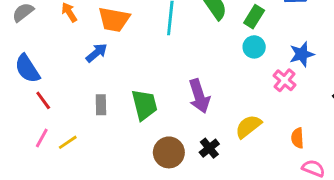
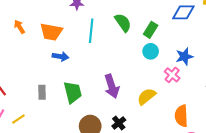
blue arrow: (97, 53) -> (60, 56), moved, turned 49
yellow semicircle: (248, 126) -> (147, 96), moved
orange semicircle: (297, 138) -> (181, 116), size x1.5

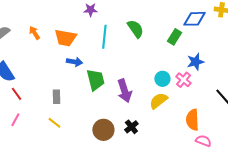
green rectangle: (151, 30) -> (174, 37), moved
cyan circle: (151, 51) -> (162, 79), moved
green trapezoid: (73, 92) -> (95, 80), moved
yellow line: (18, 119) -> (54, 123), moved, turned 72

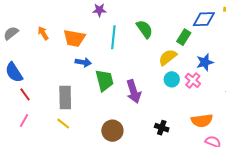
gray rectangle: (56, 97) -> (65, 97), size x1.6
yellow semicircle: (158, 101) -> (168, 57), moved
orange semicircle: (192, 120) -> (202, 121), turned -95
black cross: (131, 127) -> (162, 128), moved, turned -32

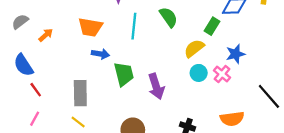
orange arrow: (43, 33) -> (46, 35), moved, turned 80

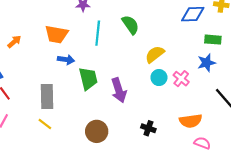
green rectangle: (212, 26) -> (213, 40), moved, turned 63
blue star: (235, 54) -> (206, 63), moved

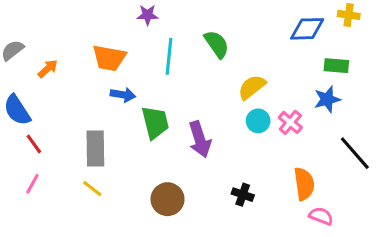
orange semicircle: (191, 121) -> (304, 184), turned -90

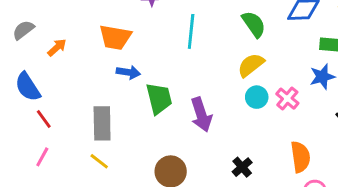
green semicircle: (217, 44) -> (254, 24), moved
cyan line: (169, 56) -> (191, 31), moved
black cross: (243, 195) -> (242, 167), turned 30

